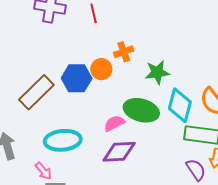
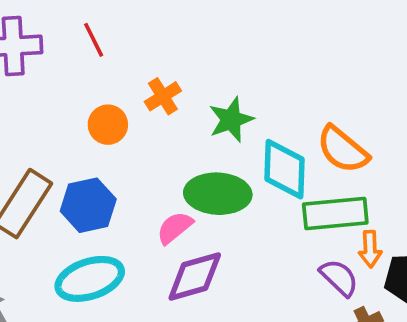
orange circle: (101, 69) -> (108, 125), moved
blue hexagon: (77, 78) -> (88, 205), moved

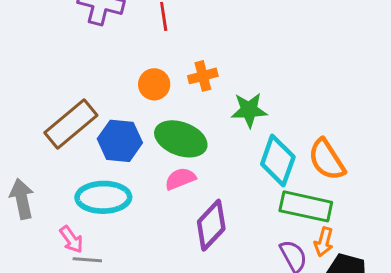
green ellipse: (218, 194) -> (181, 139), moved
purple diamond: (195, 277) -> (211, 225), moved, turned -48

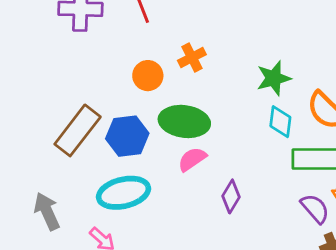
green star: (249, 110) -> (274, 78), moved
cyan diamond: (278, 161) -> (280, 122), size x0.7
purple diamond: (211, 225) -> (231, 196), size x0.7

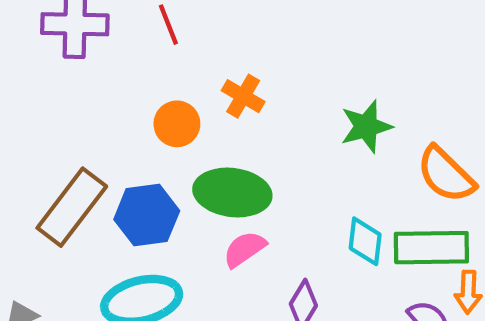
orange cross: (192, 58) -> (243, 96), turned -32
cyan diamond: (280, 122) -> (365, 241), moved

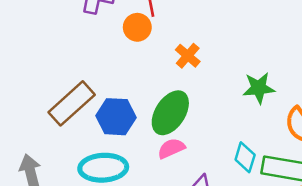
orange circle: (177, 124) -> (137, 27), moved
green ellipse: (232, 193) -> (170, 113), turned -75

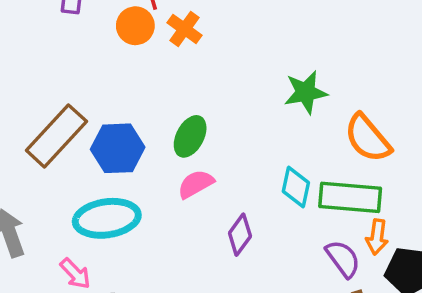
orange cross: (188, 56) -> (184, 29), moved
green ellipse: (170, 113) -> (190, 136), size x0.7

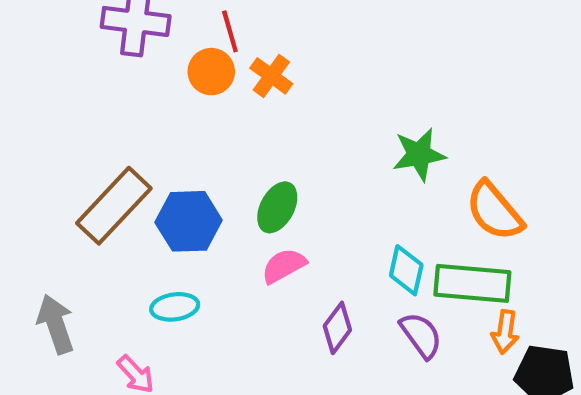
cyan ellipse: (107, 218) -> (175, 307), size x0.6
purple semicircle: (343, 259) -> (421, 335), moved

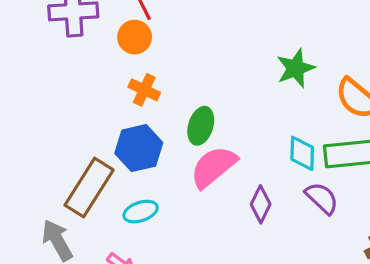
orange cross: (271, 76) -> (144, 90), moved
brown rectangle: (114, 206) -> (89, 188), moved
pink semicircle: (284, 266) -> (213, 167), size x1.5

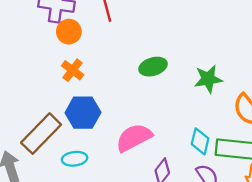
orange circle: (135, 37) -> (69, 32), moved
orange cross: (144, 90) -> (73, 70), moved
green ellipse: (201, 126) -> (153, 67), moved, turned 44

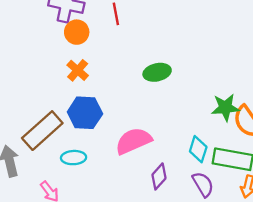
green star: (208, 79) -> (225, 107), moved

